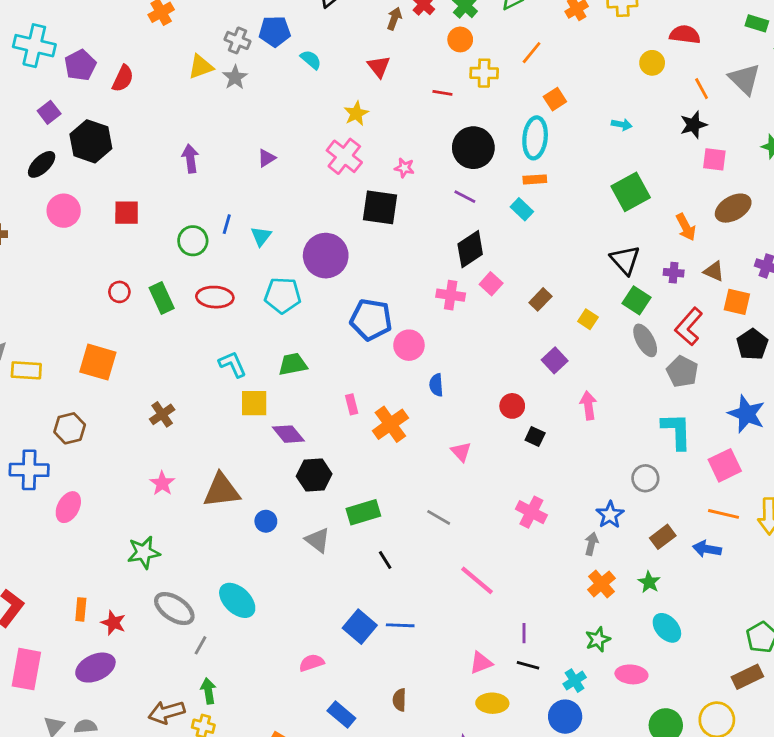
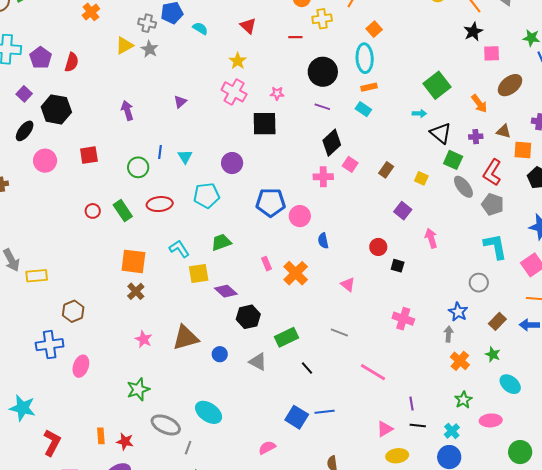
cyan arrow: (622, 125) -> (419, 113), moved
purple circle: (326, 256) -> (232, 163), size x0.7
orange square: (98, 362) -> (133, 261), moved

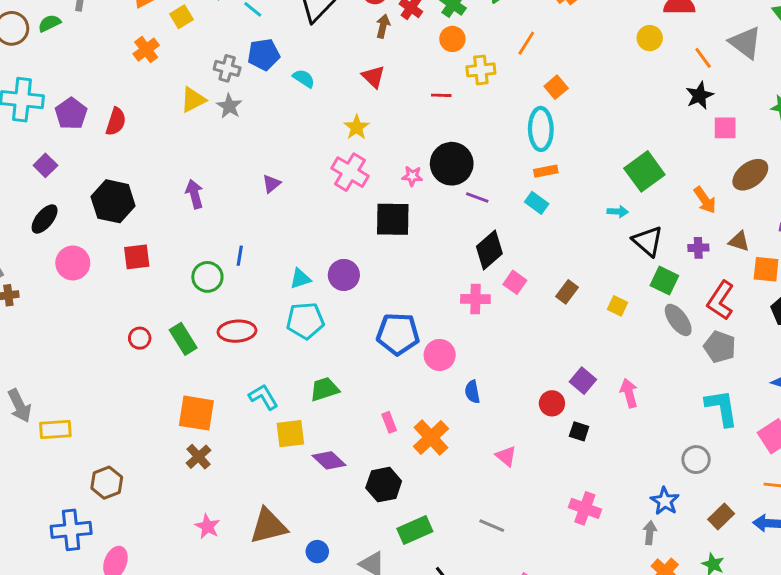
black circle: (323, 72) -> (452, 164), moved
black hexagon: (56, 109) -> (113, 201), moved
cyan triangle: (185, 157) -> (300, 279), moved, turned 42
purple square: (403, 211) -> (583, 381), moved
black hexagon: (248, 317) -> (384, 485), moved

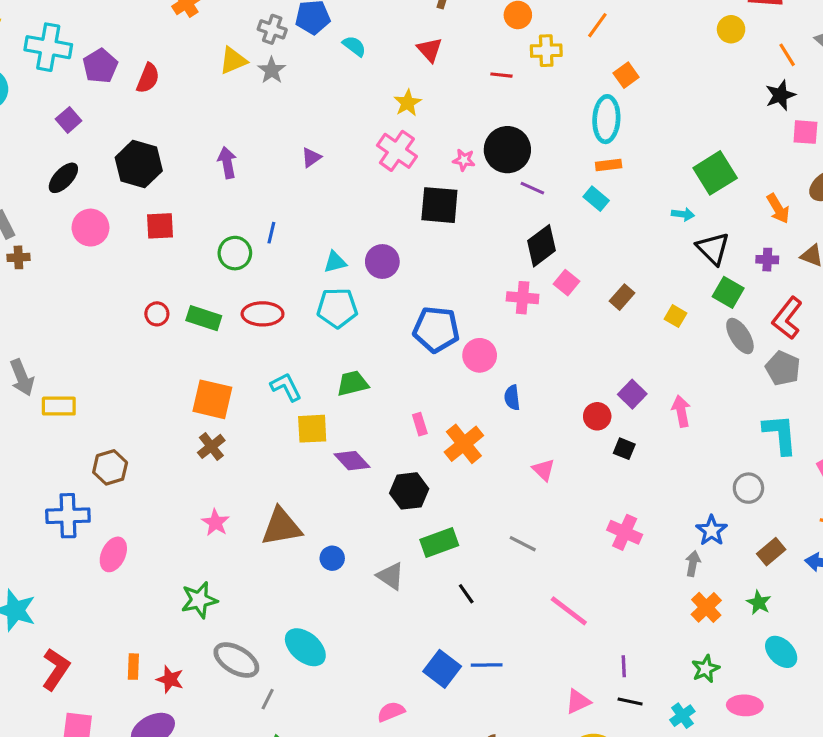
green rectangle: (183, 339) -> (204, 318), turned -44

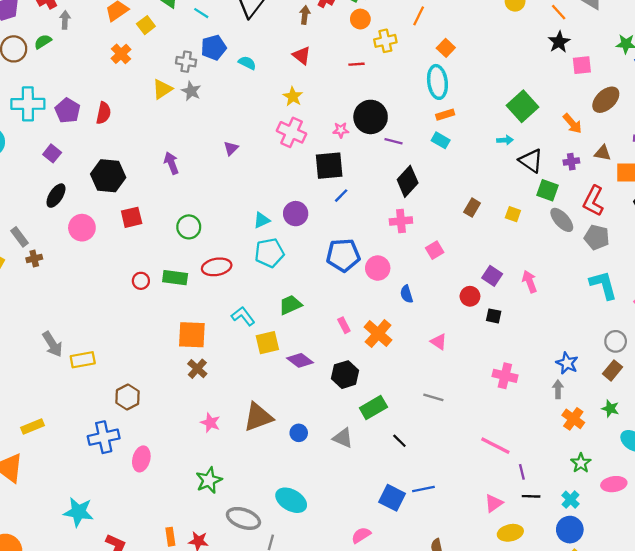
blue line: (271, 233) -> (341, 196), moved, turned 42
pink square: (567, 283) -> (435, 250), moved, turned 30
gray circle: (748, 488) -> (616, 341), moved
pink line: (569, 611) -> (495, 446), moved

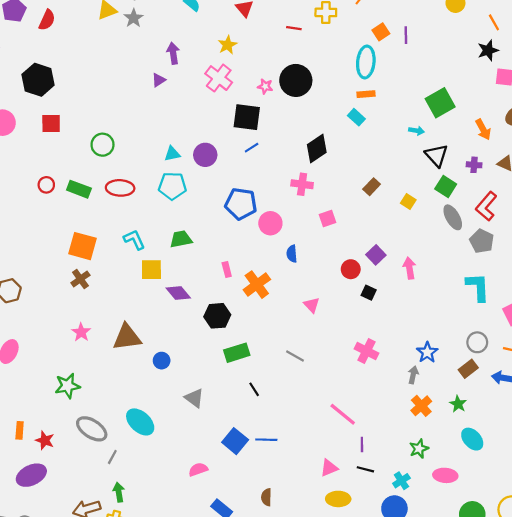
purple line: (394, 141) -> (406, 35), moved, turned 63
purple arrow: (171, 163) -> (173, 53), moved
gray triangle: (343, 438) -> (194, 398), moved

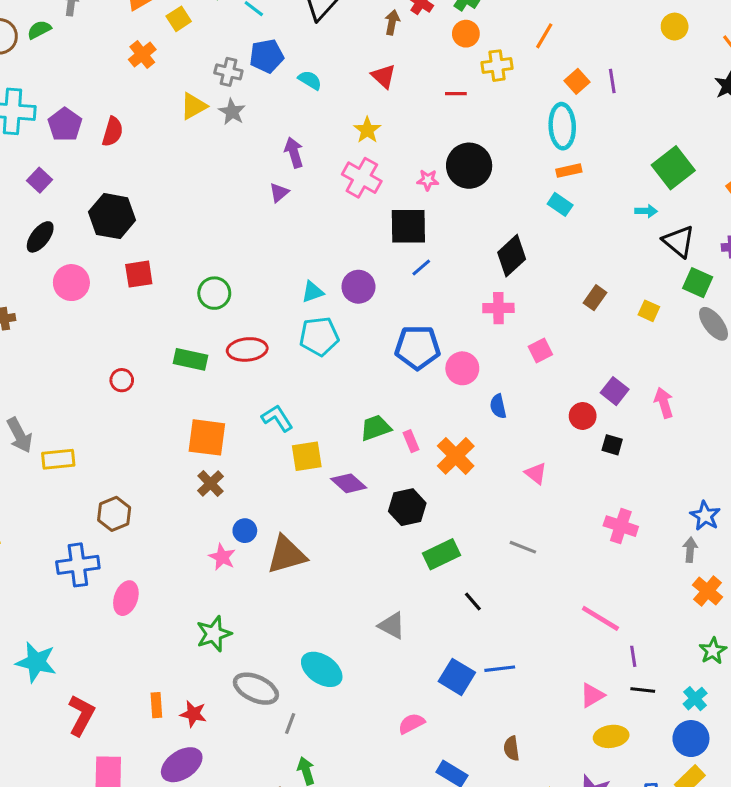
red circle: (46, 185) -> (122, 380), moved
green trapezoid: (181, 239) -> (376, 428), moved
blue circle: (162, 361) -> (245, 531), moved

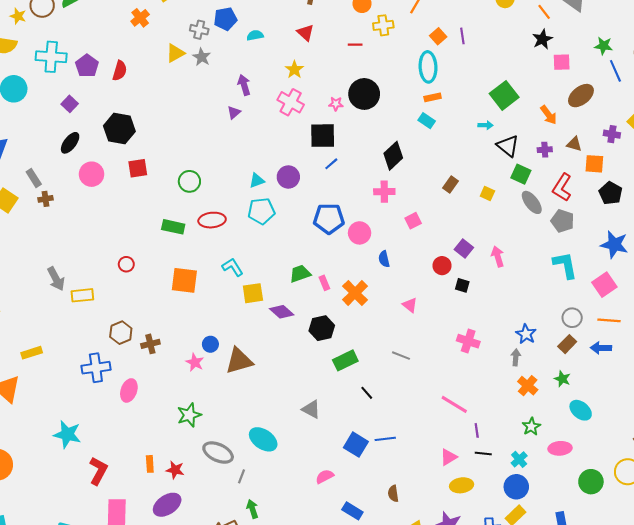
cyan semicircle: (310, 80) -> (255, 35), turned -42
red circle: (122, 380) -> (126, 264), moved
brown cross: (210, 483) -> (150, 344), moved, turned 30

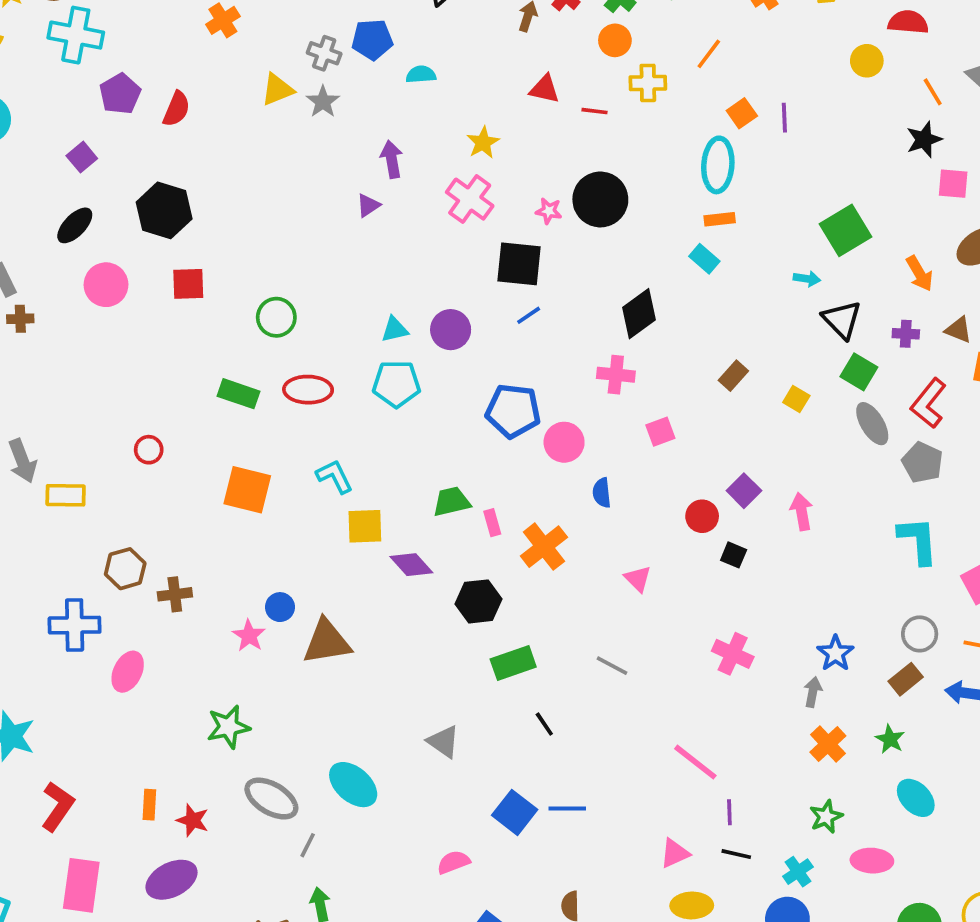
red triangle: (306, 33) -> (545, 89), moved, turned -36
cyan cross: (51, 57) -> (76, 35), moved

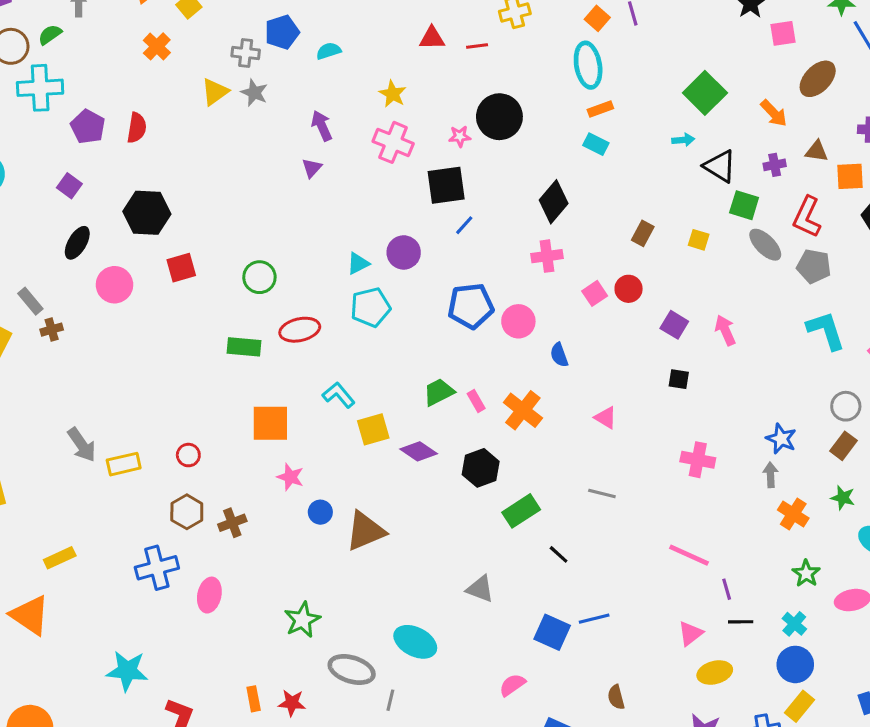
red circle: (149, 450) -> (188, 455), moved
red circle: (702, 516) -> (629, 289), moved
pink star: (249, 636) -> (290, 477), moved

